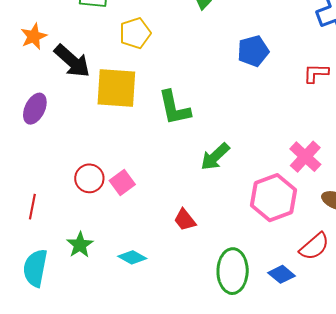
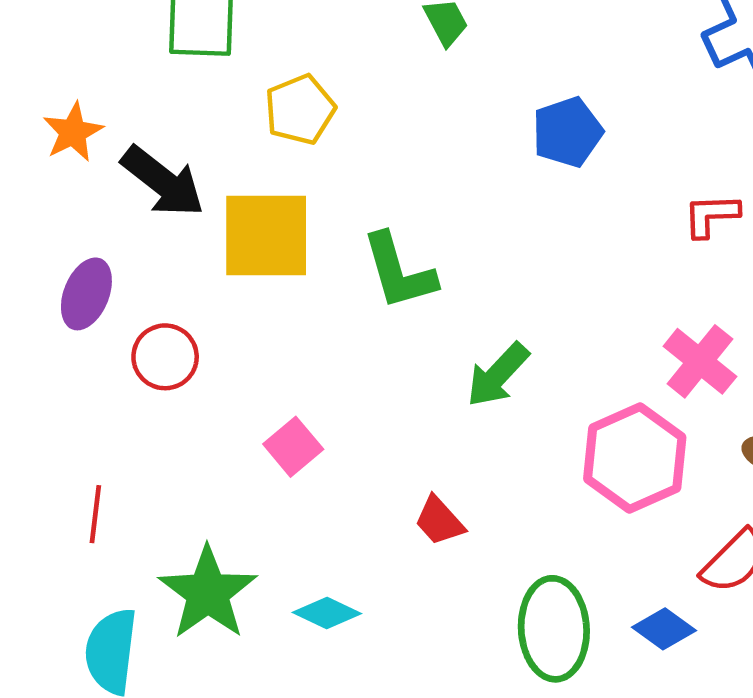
red L-shape: (316, 73) -> (711, 215), moved
red circle: (89, 178) -> (165, 357), moved
green star: (80, 245) -> (208, 593), size x1.6

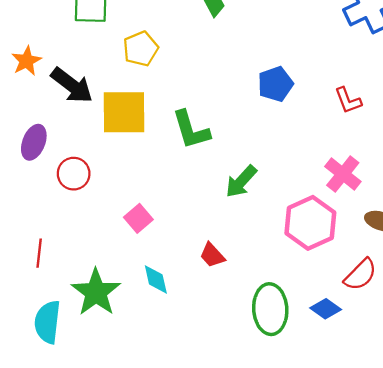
blue pentagon: (567, 132) -> (275, 84), moved
red L-shape: (711, 215) -> (348, 100), turned -108
cyan diamond: (327, 613) -> (156, 279), moved, turned 52

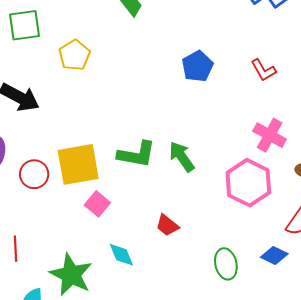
yellow square: (124, 112) -> (78, 164), moved
green L-shape: (191, 130) -> (137, 154), moved, turned -54
green arrow: (241, 182) -> (182, 157), turned 112
green ellipse: (270, 309) -> (226, 264), size x0.7

